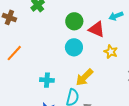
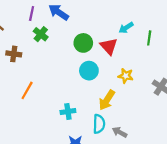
red triangle: (97, 29) -> (109, 46), turned 36
yellow star: (111, 52) -> (126, 76), moved

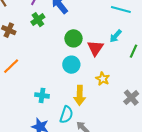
cyan arrow: (126, 28) -> (116, 36), turned -32
yellow arrow: (107, 100) -> (80, 95), turned -48

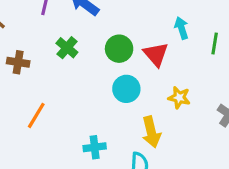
green cross: (38, 20) -> (67, 48), moved
cyan arrow: (116, 36) -> (181, 28), turned 136

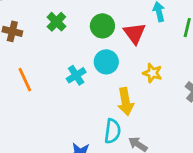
orange line: (36, 115) -> (25, 80), turned -60
cyan cross: (95, 147) -> (76, 75), moved, turned -30

